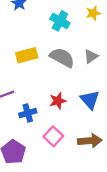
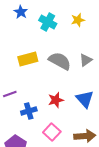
yellow star: (93, 13) -> (78, 20), moved
cyan cross: (60, 21) -> (48, 22), moved

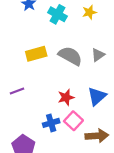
blue triangle: (85, 99) -> (97, 96), turned 30
blue cross: (29, 111) -> (51, 123), moved
pink square: (52, 132) -> (73, 121), moved

